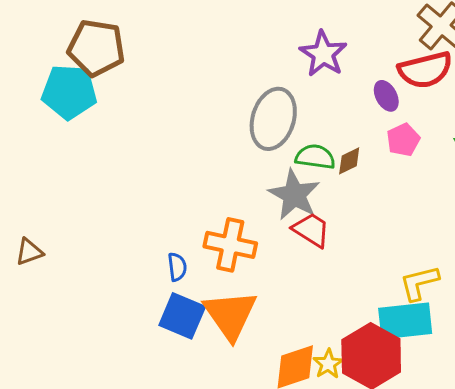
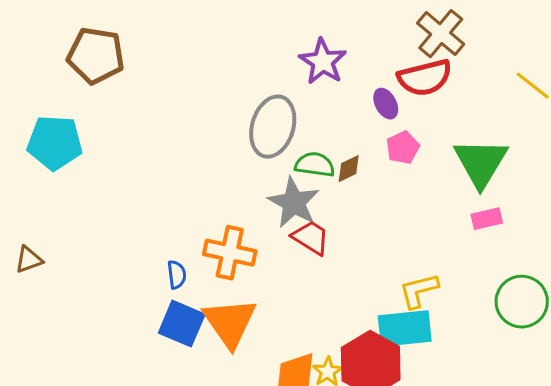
cyan pentagon: (69, 92) -> (55, 143), moved

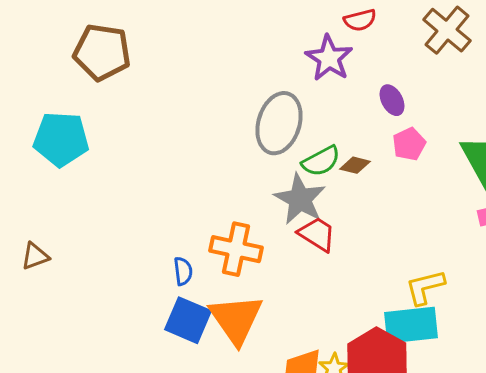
red semicircle: (425, 78) -> (360, 20), moved, size x0.6
green semicircle: (315, 165) -> (321, 161), turned 144
brown diamond: (349, 169) -> (355, 165), turned 40

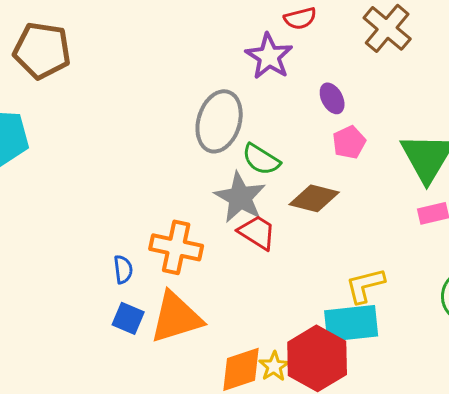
green semicircle: (321, 161) -> (261, 159), turned 60
brown diamond: (355, 165) -> (314, 198), moved, size x1.6
orange triangle: (236, 319) -> (176, 317), turned 48
blue square: (188, 320) -> (128, 318), size x0.7

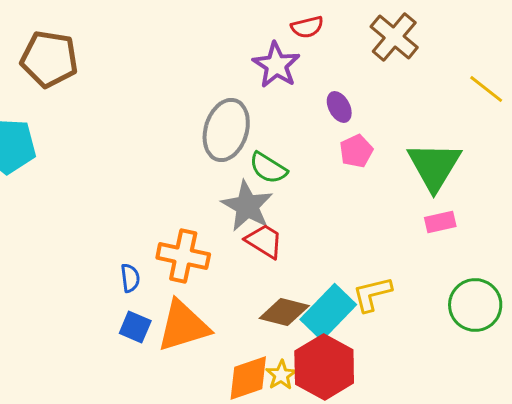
brown diamond: (314, 198) -> (284, 312), moved
cyan rectangle: (351, 323) -> (328, 312), moved, turned -40

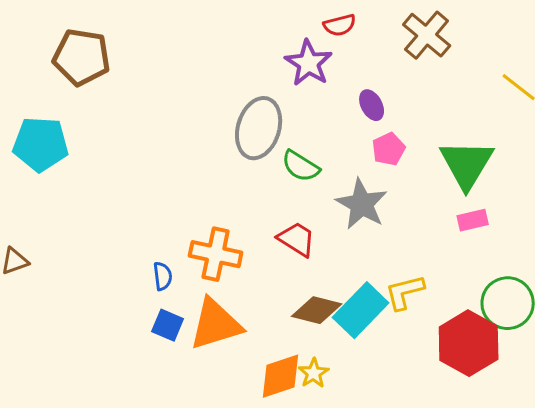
gray star: (247, 206) -> (362, 204), moved
red hexagon: (324, 367) -> (469, 343), moved

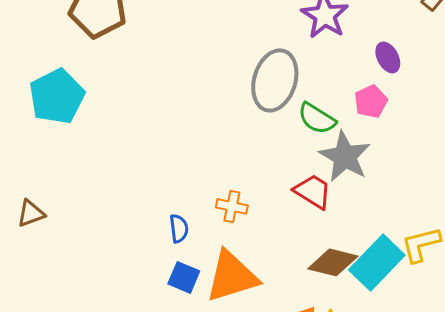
cyan pentagon: (41, 144) -> (57, 96), turned -30
pink pentagon: (389, 149) -> (371, 101), moved
gray star: (362, 204) -> (345, 156), moved
orange cross: (216, 254) -> (232, 206), size x0.6

